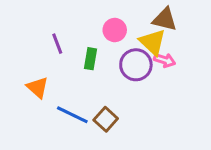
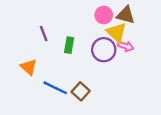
pink circle: (115, 30) -> (104, 15), moved

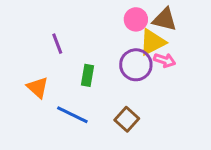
yellow triangle: (116, 32) -> (153, 42), turned 50
green rectangle: (69, 45) -> (87, 75), moved
brown square: (81, 91) -> (127, 119), moved

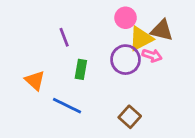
brown triangle: (165, 19) -> (162, 30), moved
purple line: (57, 44) -> (64, 37), moved
brown square: (127, 119) -> (130, 117), moved

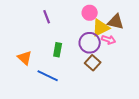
purple line: (64, 37) -> (47, 17), moved
brown square: (130, 117) -> (93, 63), moved

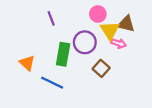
yellow triangle: (101, 28) -> (110, 30), turned -36
purple circle: (90, 43) -> (85, 42), moved
green rectangle: (58, 50) -> (63, 54), size x1.5

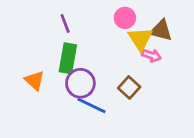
purple circle: (85, 42) -> (80, 83), moved
green rectangle: (63, 54) -> (68, 58), moved
blue line: (52, 83) -> (92, 106), moved

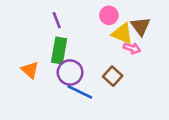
brown triangle: (161, 30) -> (140, 26), turned 40
yellow triangle: (140, 39) -> (122, 34), turned -35

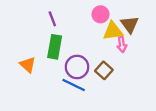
yellow triangle: (122, 34) -> (113, 31), turned -30
pink arrow: (132, 48) -> (122, 45), turned 64
purple circle: (70, 72) -> (77, 67), moved

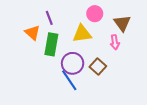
yellow triangle: (113, 31) -> (82, 34), moved
orange triangle: (28, 65) -> (32, 33), moved
blue line: (74, 85) -> (69, 80), turned 30

